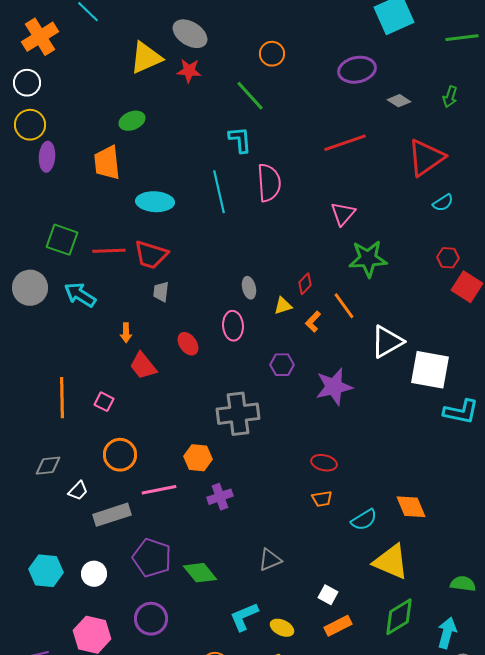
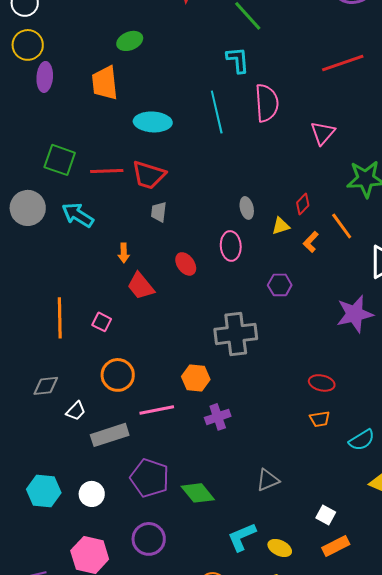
pink triangle: (343, 214) -> (323, 133), moved
purple star: (334, 387) -> (355, 314), moved

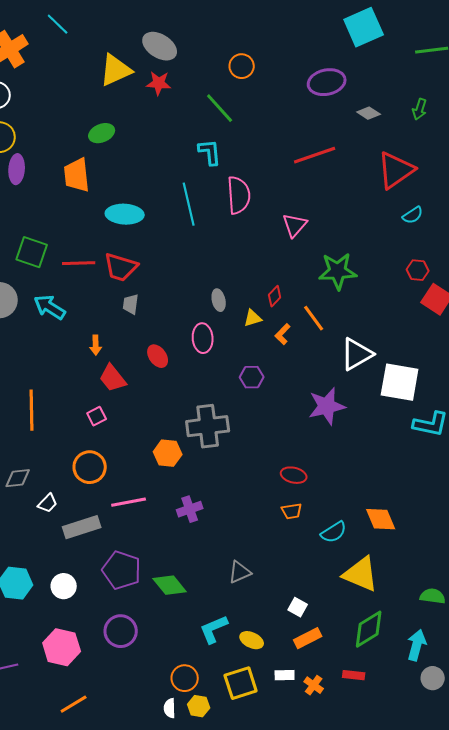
pink square: (102, 322) -> (97, 416), moved, turned 36
orange hexagon: (196, 378) -> (168, 453), moved

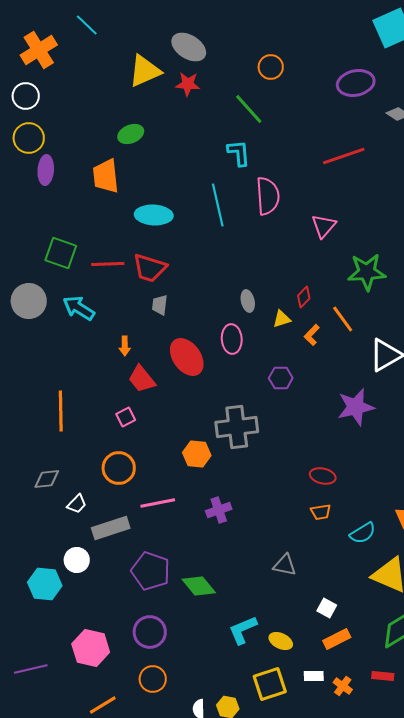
red ellipse: (158, 356) -> (187, 357), size x1.6
gray triangle: (240, 572) -> (285, 565), moved, turned 35
white circle: (64, 586) -> (77, 560), moved
orange circle: (185, 678) -> (153, 679), moved

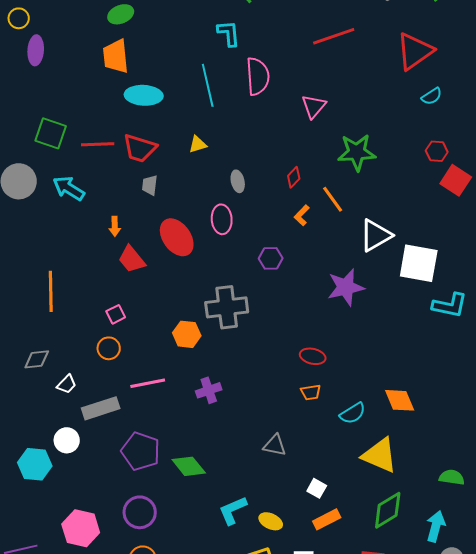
yellow circle: (29, 138) -> (19, 18), size x0.7
orange trapezoid: (106, 176) -> (116, 56), moved
yellow triangle: (282, 319) -> (198, 144), moved
pink square: (126, 417) -> (116, 314), moved
orange circle: (119, 468) -> (109, 348), size x0.7

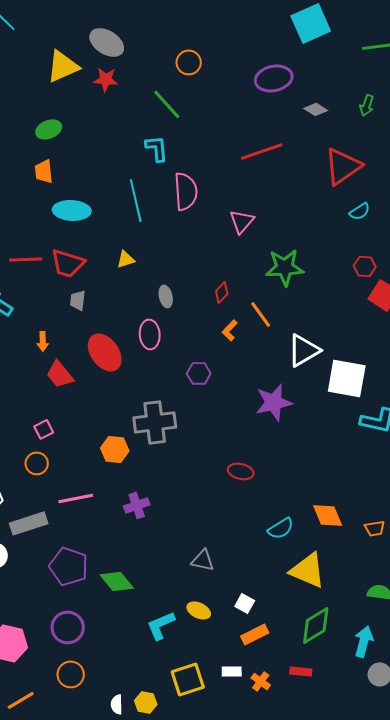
orange trapezoid: (116, 56) -> (44, 171), size x0.7
orange trapezoid: (311, 392) -> (375, 528), moved
yellow ellipse: (271, 521) -> (199, 610), moved

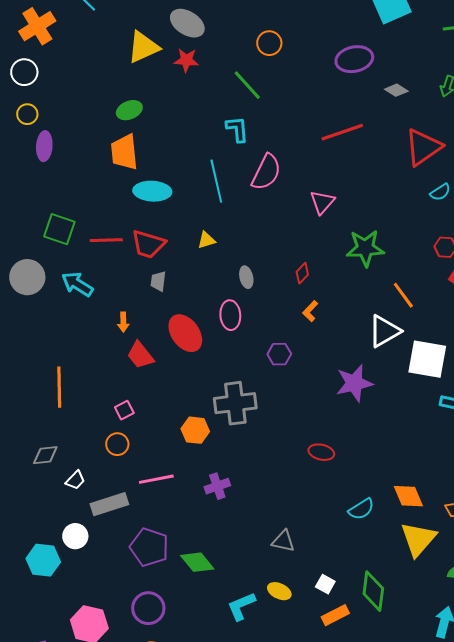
orange trapezoid: (44, 171) -> (124, 152), size x1.5
pink semicircle: (186, 191) -> (266, 172), turned 30
orange line: (261, 314) -> (403, 295), moved
yellow triangle: (308, 570) -> (418, 539), moved, turned 48
green diamond: (316, 625) -> (373, 591), moved, turned -51

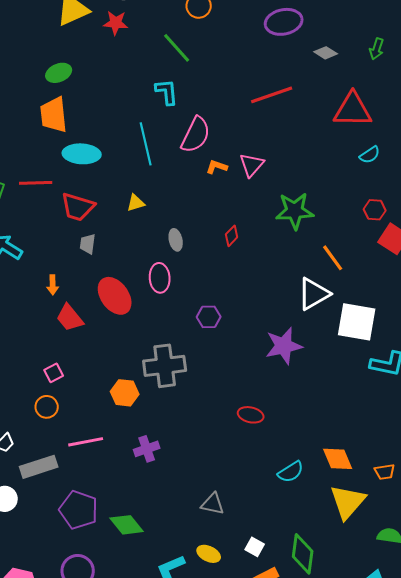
red triangle: (423, 147) -> (353, 110), turned 36
red line: (106, 240) -> (36, 183), moved
orange L-shape: (310, 311) -> (217, 167), moved, turned 65

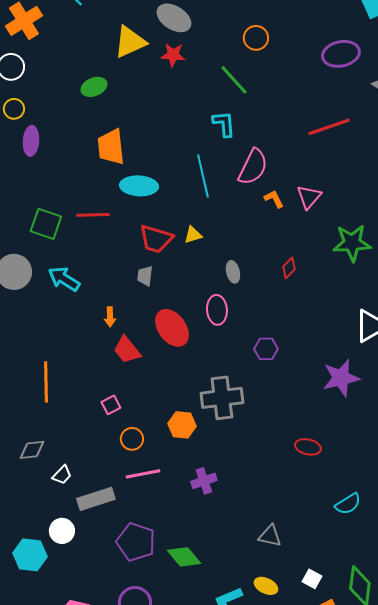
green ellipse: (59, 73) -> (94, 87), moved
orange L-shape: (217, 167) -> (274, 199), turned 45
red trapezoid: (78, 207) -> (156, 239), moved
orange circle: (47, 407) -> (132, 439), moved

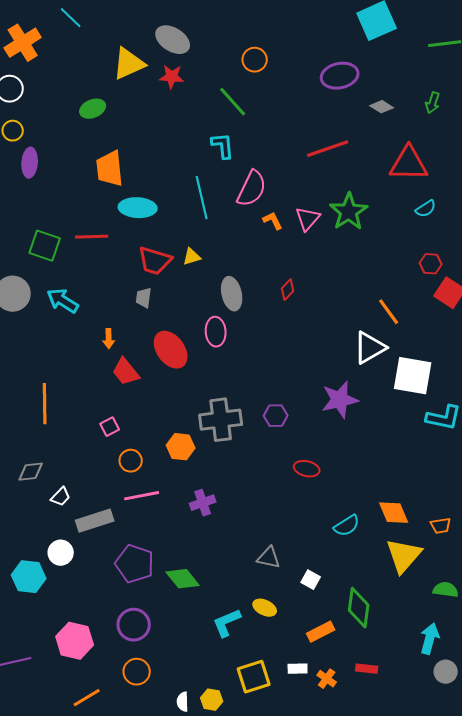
green star: (352, 243) -> (349, 212), moved, turned -30
gray ellipse: (233, 272) -> (232, 294), size x1.5
purple hexagon: (266, 349) -> (276, 416), moved
white square: (312, 579) -> (311, 580), moved

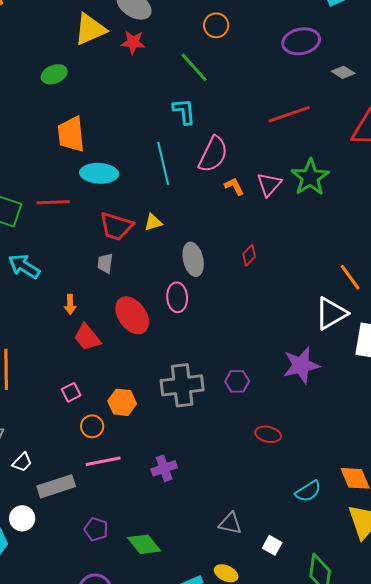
orange hexagon: (181, 447) -> (122, 402), moved
purple pentagon: (135, 564) -> (96, 529), size x0.6

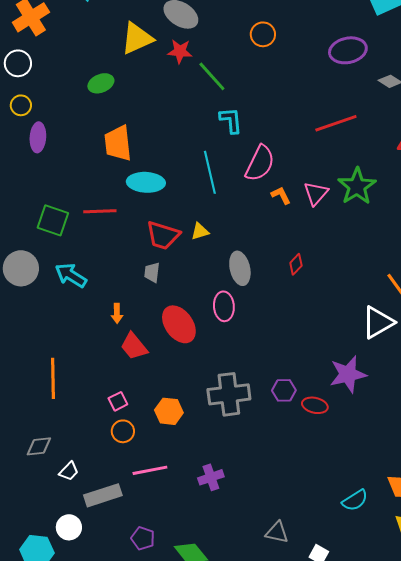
green line: (194, 67) -> (212, 76), moved
orange circle: (92, 426) -> (123, 431), moved
red ellipse: (268, 434) -> (315, 405), moved

